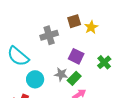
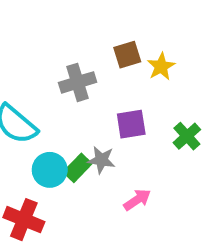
purple square: (76, 56) -> (131, 124), turned -35
green rectangle: (74, 78) -> (78, 168), moved

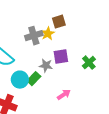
yellow star: (161, 66) -> (48, 34), moved
gray star: (101, 160) -> (46, 66), moved

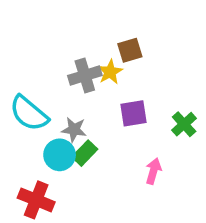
gray star: (46, 66) -> (74, 130), moved
pink arrow: (64, 95) -> (153, 171), moved, turned -40

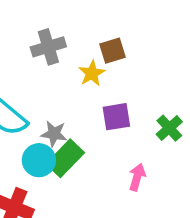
gray cross: (85, 75) -> (48, 47), moved
green rectangle: (85, 153) -> (65, 158), size x1.4

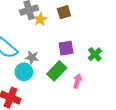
yellow star: (92, 73) -> (40, 19), moved
green rectangle: (65, 158) -> (57, 71), moved

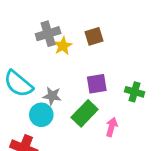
green cross: (95, 54) -> (135, 92), turned -32

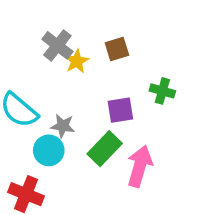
gray cross: (48, 34) -> (57, 45), turned -35
green cross: (135, 92) -> (162, 91), moved
pink arrow: (112, 127) -> (140, 166), size x1.6

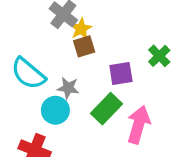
brown square: (117, 49) -> (84, 46), moved
green cross: (162, 91) -> (159, 56), turned 30

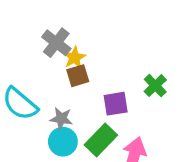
cyan circle: (55, 110) -> (63, 142), moved

